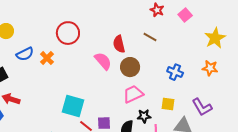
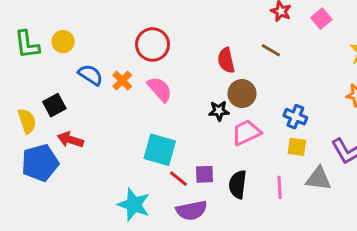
blue semicircle: (25, 54) -> (90, 75), turned -120
pink semicircle: (103, 61) -> (160, 89), moved
blue cross: (175, 72) -> (295, 117), moved
black star: (144, 116) -> (219, 111), moved

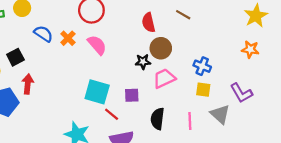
red arrow: (70, 140) -> (28, 84), turned 78
purple square: (204, 174) -> (132, 95), moved
gray triangle: (318, 179) -> (220, 114), turned 35

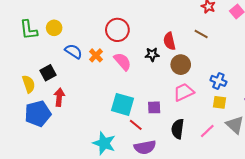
black star: (143, 62) -> (152, 54), moved
pink line: (190, 121) -> (207, 131), turned 49

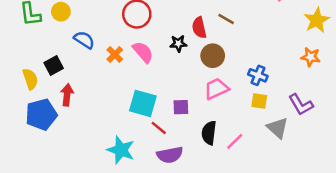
brown line: (201, 34) -> (226, 19), moved
orange cross: (96, 55) -> (115, 54), moved
pink line: (207, 131) -> (235, 141), moved

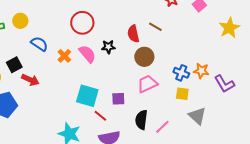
black star: (178, 43) -> (108, 47), moved
orange star: (311, 57) -> (201, 71), moved
red arrow: (67, 95) -> (30, 80), moved, turned 108
purple L-shape: (301, 105) -> (224, 84), moved

